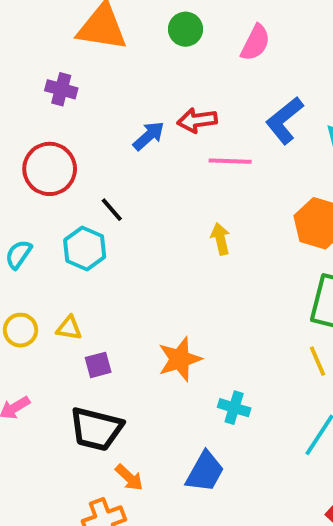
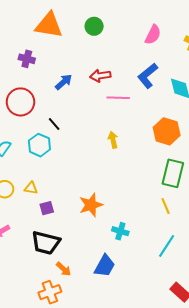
pink semicircle: (255, 43) -> (153, 35), moved
blue arrow: (149, 136) -> (64, 82), moved

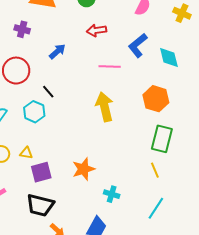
red arrow: (100, 76) -> (97, 30), moved
yellow arrow: (113, 140) -> (105, 107), size x1.8
purple square: (47, 208) -> (41, 172), size x1.5

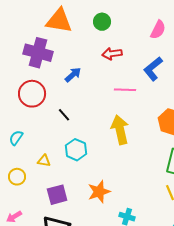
purple cross: (22, 29) -> (38, 53), size x1.8
cyan hexagon: (34, 112) -> (76, 150), moved
yellow triangle: (26, 153) -> (44, 161), moved

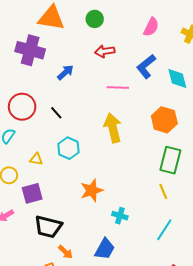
red circle: (32, 94) -> (22, 107), moved
purple square: (57, 195) -> (32, 193), moved

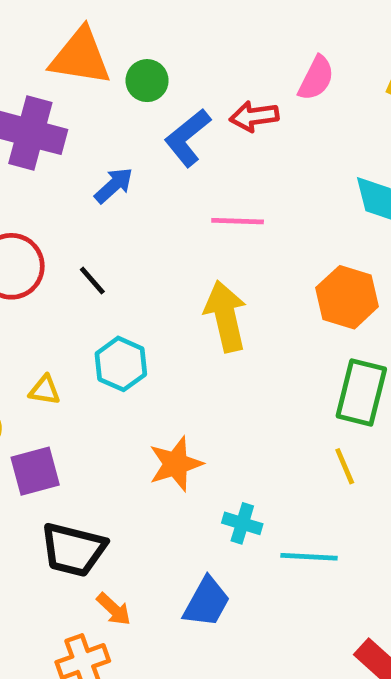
green circle: (95, 19) -> (147, 81), moved
red arrow: (105, 51) -> (254, 116), moved
blue L-shape: (146, 66) -> (188, 138), moved
cyan line: (164, 230) -> (309, 557), moved, turned 60

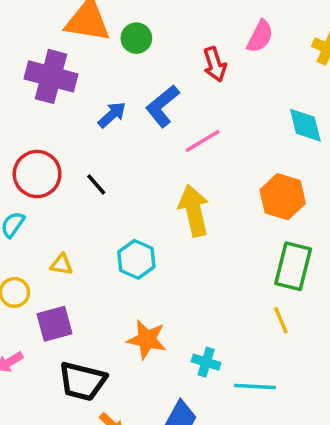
red arrow: (254, 116) -> (215, 64), turned -100
blue L-shape: (188, 138) -> (162, 106), moved
pink line: (238, 221) -> (203, 141), turned -33
cyan hexagon: (121, 364) -> (136, 259), moved
orange star: (176, 464) -> (147, 339), moved, turned 30

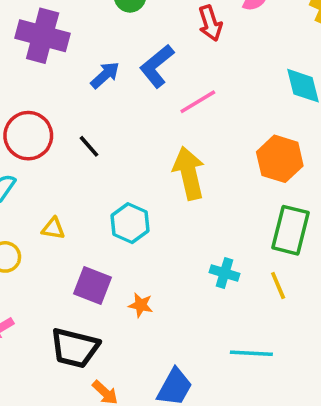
purple square: (55, 324) -> (93, 285), moved, turned 36
orange star: (147, 339) -> (141, 305), size x0.6
cyan cross: (206, 362) -> (225, 273), moved

